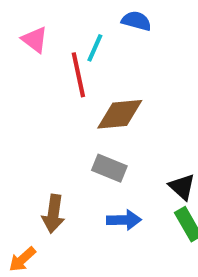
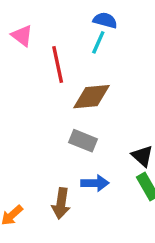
cyan line: (95, 48) -> (98, 42), moved
brown arrow: (53, 214) -> (61, 203), moved

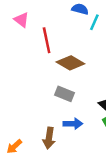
cyan line: (98, 42) -> (94, 22), moved
brown diamond: (92, 97) -> (70, 63), turned 36

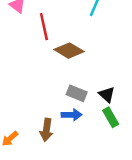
gray rectangle: (64, 94) -> (77, 93), moved

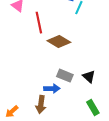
blue arrow: (72, 115) -> (52, 89), moved
green rectangle: (111, 117) -> (93, 108), moved

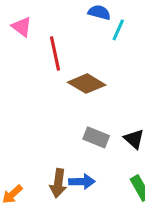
blue arrow: (52, 89) -> (82, 182), moved

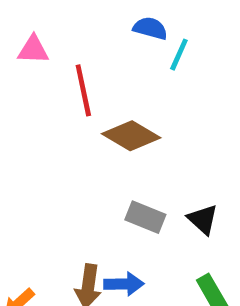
pink triangle: (22, 27) -> (33, 50), turned -35

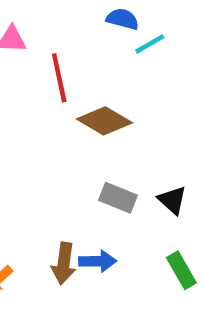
cyan line: (179, 55) -> (150, 44), turned 36

